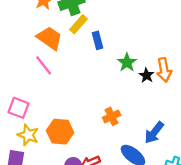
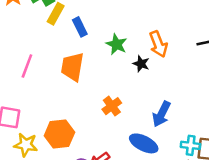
orange trapezoid: (50, 38) -> (72, 67), moved, turned -104
pink line: (44, 65) -> (27, 66), turned 70
black star: (146, 75) -> (141, 64), moved

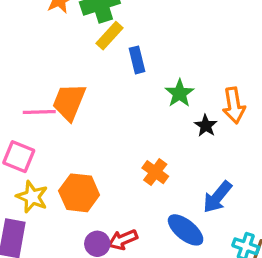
pink line: (27, 66) -> (39, 112), moved, turned 55
orange trapezoid: (72, 67) -> (69, 102), moved
orange cross: (112, 106) -> (155, 172), turned -30

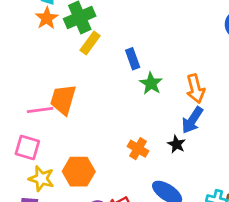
blue rectangle: (137, 60) -> (133, 59), moved
black star: (206, 126) -> (176, 144), moved
blue arrow: (217, 197) -> (192, 120), moved

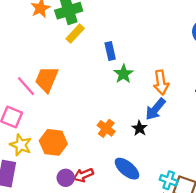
pink line: (40, 110) -> (26, 86), turned 50

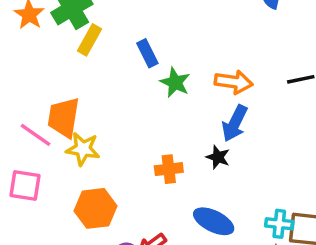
orange arrow: (161, 83) -> (234, 82), turned -60
orange cross: (106, 128) -> (169, 169), turned -30
yellow star: (21, 145) -> (83, 149), moved

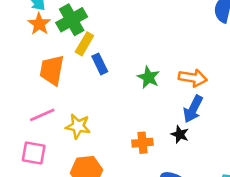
blue rectangle: (147, 53) -> (100, 64), moved
orange trapezoid: (64, 117) -> (52, 70), moved
pink line: (35, 135) -> (42, 115), turned -60

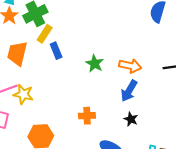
yellow star: (78, 126) -> (23, 94), moved
black star: (180, 134) -> (131, 119), moved

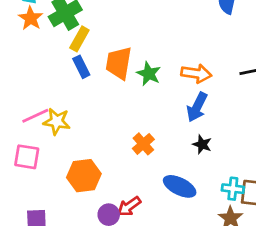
blue rectangle: (56, 51) -> (81, 67), moved
orange trapezoid: (17, 53) -> (119, 63), moved
orange cross: (87, 116) -> (143, 144), turned -35

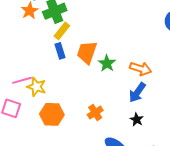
orange hexagon: (84, 176) -> (52, 114), moved

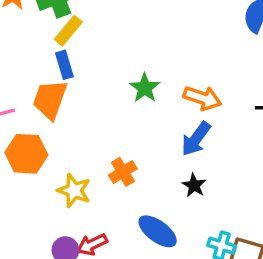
orange trapezoid: (87, 52) -> (50, 99), moved
yellow star: (36, 87) -> (74, 191), moved
orange hexagon: (52, 114) -> (26, 154), moved

